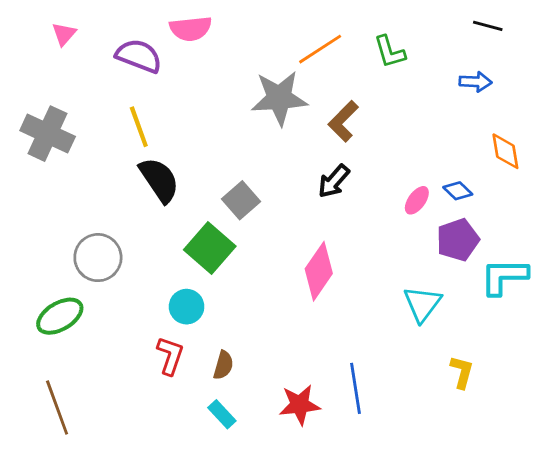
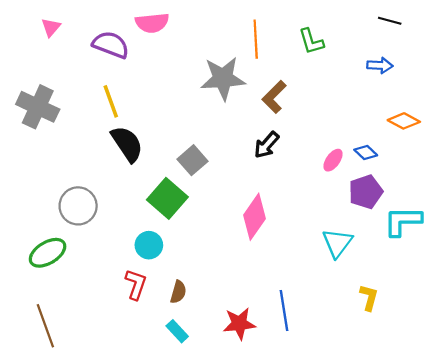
orange line: (320, 49) -> (256, 39), turned -60
orange diamond: (505, 151) -> (404, 121), turned -52

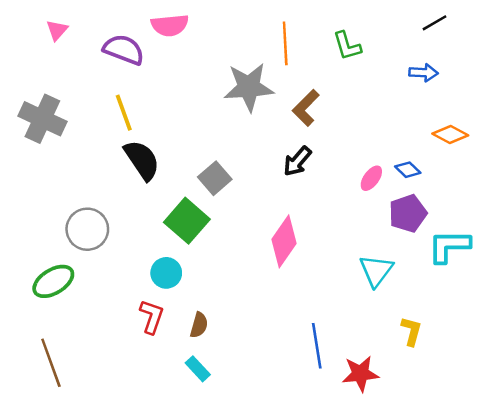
black line: (390, 21) -> (434, 23), turned -45
red star: (239, 324) -> (360, 374), moved

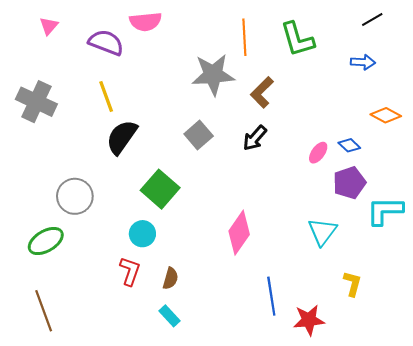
green L-shape: (347, 46) -> (297, 39), size x1.4
black semicircle: (142, 160) -> (122, 137), turned -111
gray square: (215, 178) -> (199, 135), moved
pink diamond: (284, 241) -> (239, 233), moved

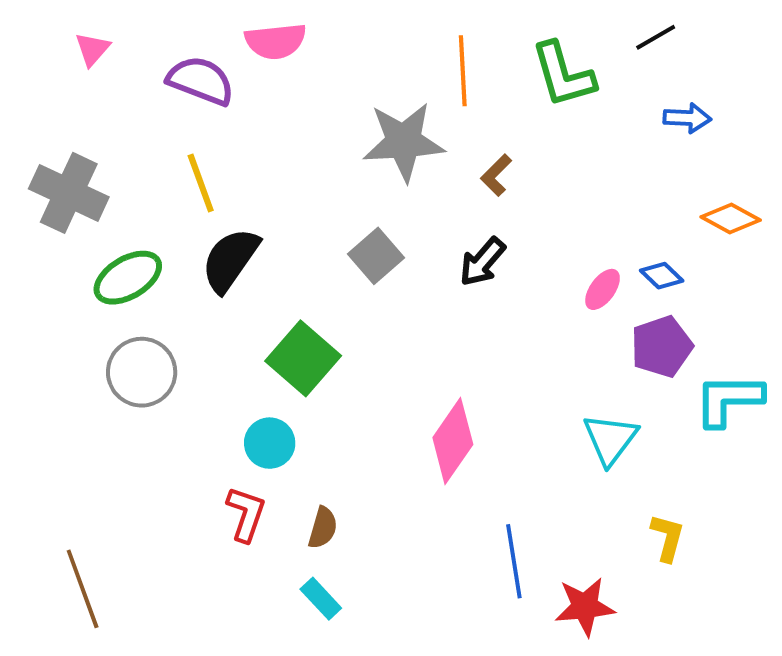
black line: (372, 20) -> (656, 37), moved
brown L-shape: (262, 92) -> (496, 175), size x0.7
green ellipse: (46, 241) -> (128, 278), moved

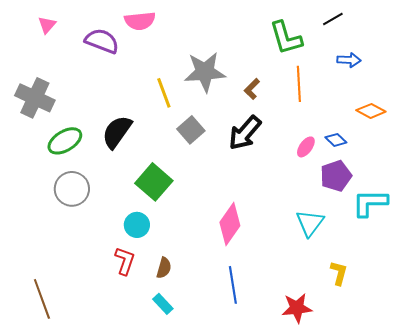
orange line: (463, 71) -> (299, 84), moved
yellow line: (201, 183) -> (164, 93), moved
black arrow: (482, 262) -> (245, 133), size x1.4
blue line: (514, 561) -> (233, 285), moved

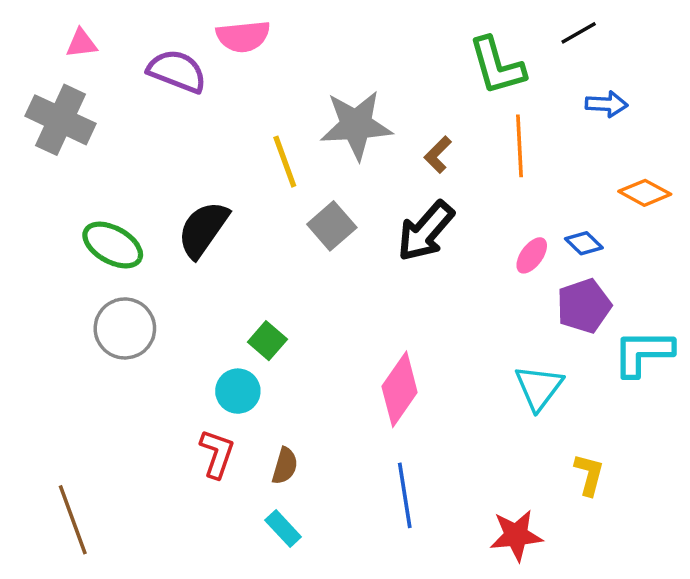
pink triangle: (47, 25) -> (81, 43), turned 42
gray cross: (35, 98) -> (61, 120), moved
green ellipse: (65, 141) -> (113, 245), turned 60
green square: (154, 182) -> (267, 341), moved, size x0.6

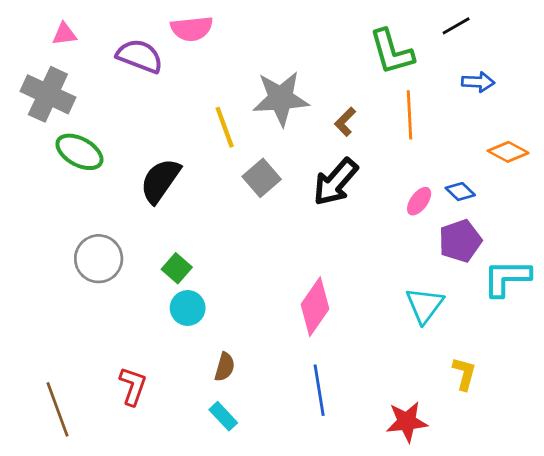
green ellipse: (113, 245) -> (79, 152), moved
green square: (267, 341) -> (177, 268), moved
red L-shape: (217, 454) -> (133, 386), moved

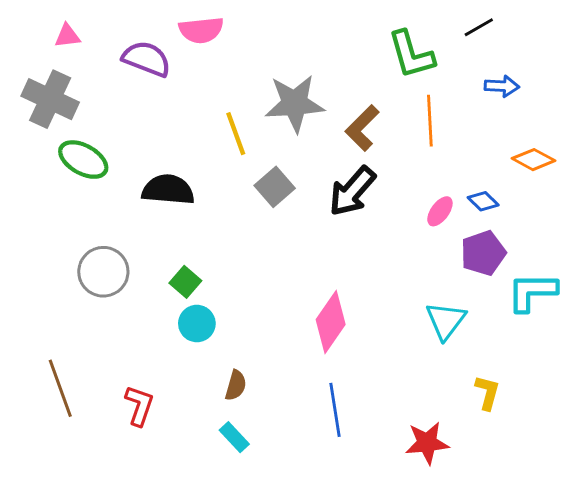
brown L-shape: (345, 122) -> (362, 128), size x1.5
black semicircle: (160, 181) -> (168, 190), turned 60
brown line: (58, 409) -> (60, 388), moved

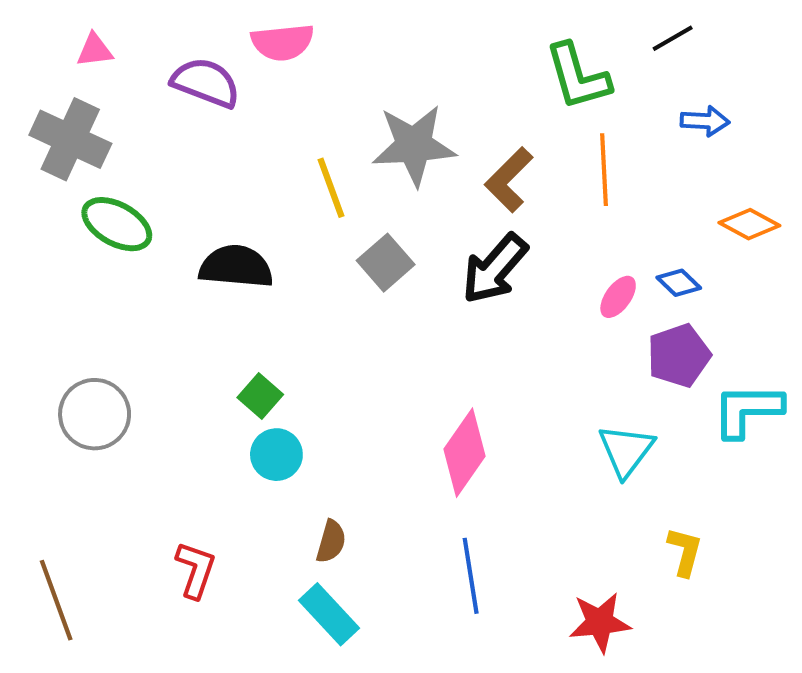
gray circle: (103, 272) -> (95, 414), moved
brown line: (60, 388) -> (56, 600), moved
cyan rectangle: (234, 437) -> (329, 614), size x1.4

